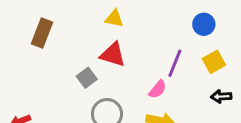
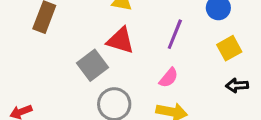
purple line: (175, 63) -> (175, 34), moved
gray square: (87, 78) -> (92, 65), size x1.4

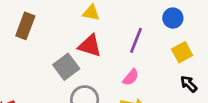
black arrow: (237, 85) -> (189, 84), turned 48

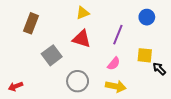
yellow triangle: (91, 13) -> (83, 13), turned -32
yellow square: (182, 52) -> (145, 55), moved, turned 35
gray square: (66, 67) -> (52, 55), moved

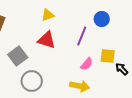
blue circle: (147, 17) -> (102, 19), moved
pink semicircle: (114, 64) -> (87, 64), moved
gray circle: (78, 81) -> (32, 81), moved

